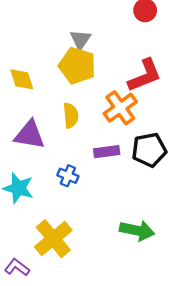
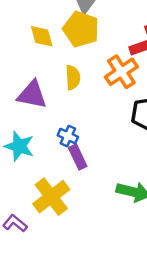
yellow diamond: (22, 79) -> (42, 36), moved
purple rectangle: (107, 152) -> (78, 157), moved, turned 70

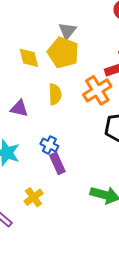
purple triangle: (32, 95) -> (19, 108), size x0.7
yellow cross: (51, 197) -> (34, 197), size x0.6

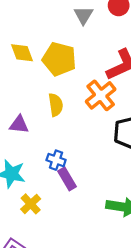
gray triangle: (67, 31) -> (84, 15), moved
yellow diamond: (29, 58) -> (22, 53), moved
yellow cross: (34, 197) -> (31, 204), moved

